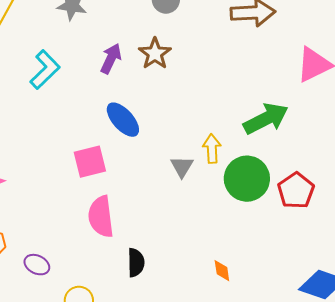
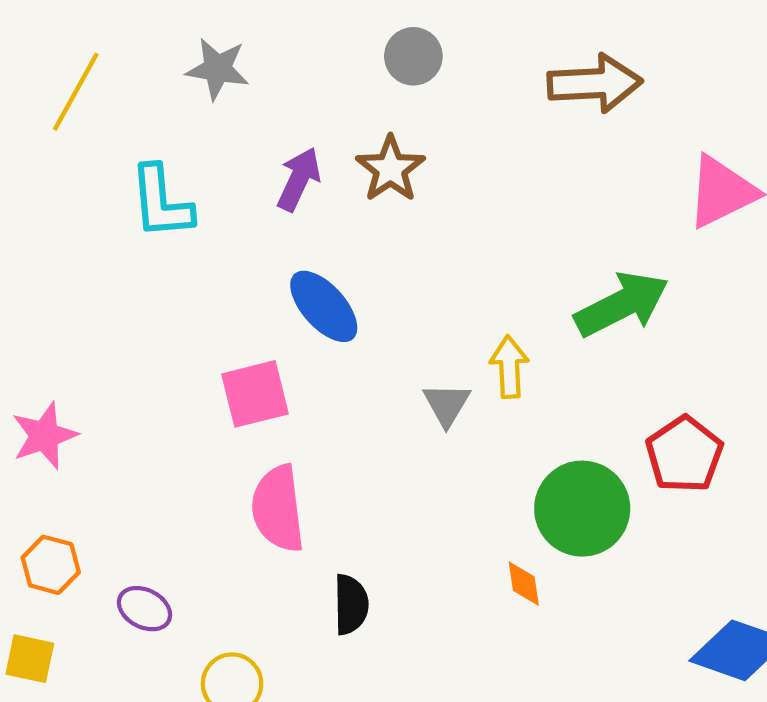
cyan L-shape: (45, 70) -> (161, 202), turned 129
green circle: (247, 179) -> (582, 509), moved
orange diamond: (222, 271) -> (524, 584), moved

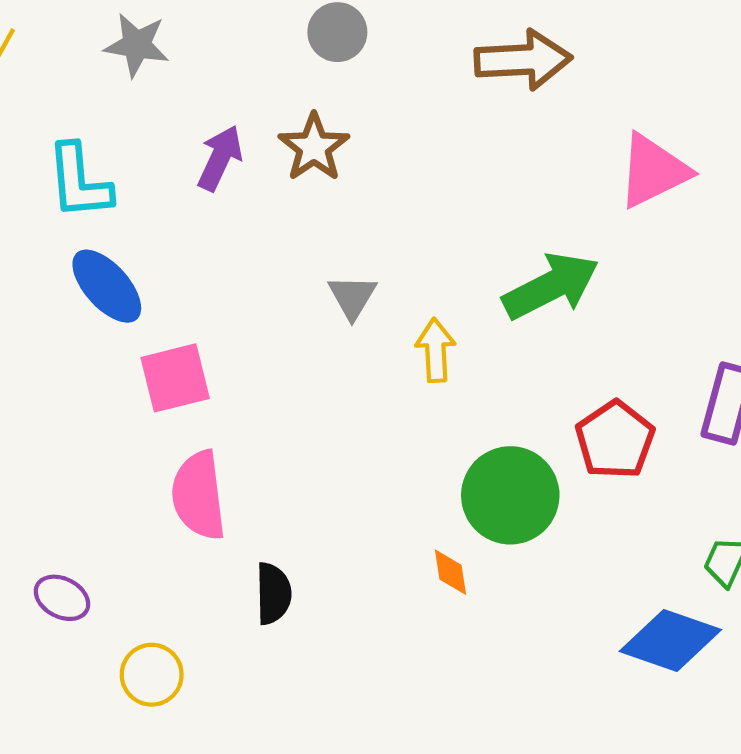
blue ellipse: (324, 306) -> (107, 286), moved
gray triangle: (447, 404) -> (352, 297), moved

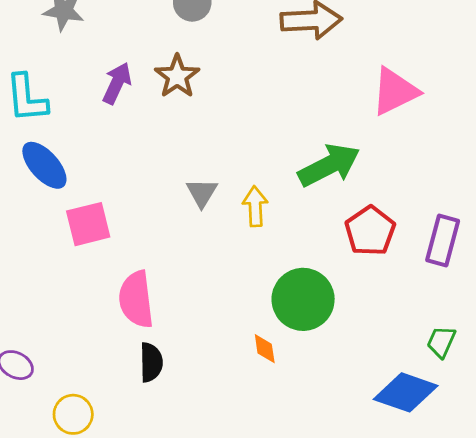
gray triangle: (352, 297) -> (202, 193), moved
red pentagon: (615, 440) -> (370, 231), moved
pink semicircle: (199, 495) -> (136, 299), moved

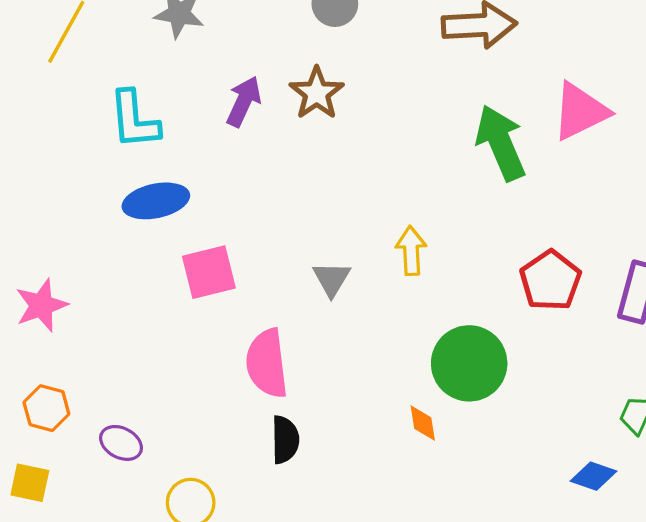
blue ellipse: (44, 165) -> (156, 201), turned -60
green arrow: (329, 165) -> (501, 143), moved, turned -86
gray triangle: (202, 193) -> (332, 279), moved
blue diamond: (406, 392) -> (593, 476), size x0.6

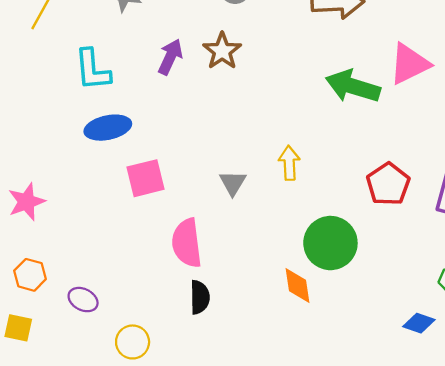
green arrow: (501, 143) -> (353, 86), turned -50
orange diamond: (423, 423) -> (297, 285), size x1.4

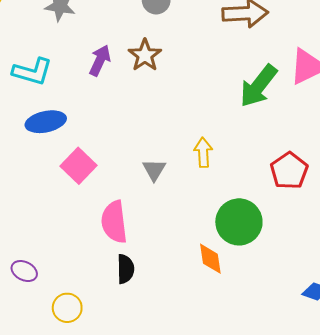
cyan L-shape: (92, 70) -> (32, 72), turned -69
green arrow: (353, 86) -> (258, 86), turned -69
pink square: (145, 178) -> (78, 166), turned -32

